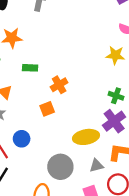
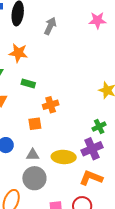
green cross: (116, 96) -> (99, 127), turned 32
gray triangle: (96, 166) -> (33, 155), moved

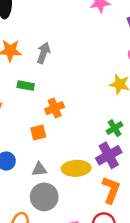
gray arrow: (50, 26) -> (44, 53), moved
orange L-shape: (91, 178) -> (111, 190), turned 95

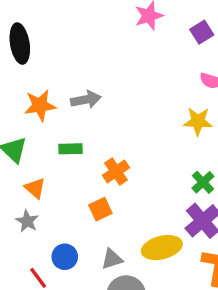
gray arrow: (44, 53) -> (86, 100), turned 72

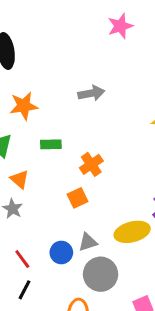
gray arrow: (86, 100) -> (91, 93), moved
blue circle: (65, 257) -> (61, 252), moved

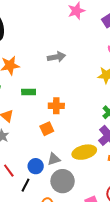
orange cross: (91, 164) -> (56, 106), turned 35
black line: (24, 290) -> (25, 185), moved

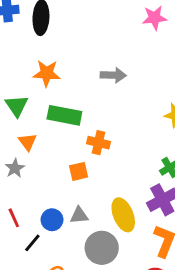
green rectangle: (29, 92) -> (64, 115), size x1.6
yellow ellipse: (84, 152) -> (123, 215), turned 70
gray circle: (63, 181) -> (102, 248), moved

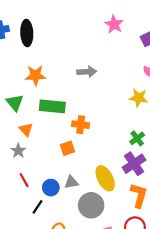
pink star: (155, 18) -> (114, 24), turned -30
red line: (14, 218) -> (24, 180), moved

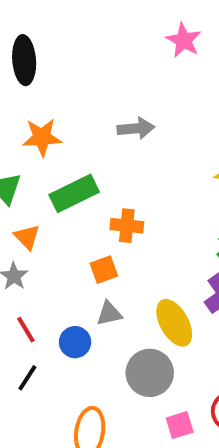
green rectangle: (52, 106) -> (74, 193), turned -30
gray triangle: (71, 182) -> (109, 313), moved
black line: (37, 207) -> (27, 378), moved

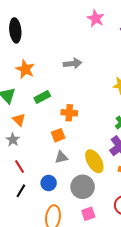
orange star: (42, 137) -> (25, 69), turned 30
green rectangle: (74, 193) -> (42, 97), size x0.7
blue circle: (75, 342) -> (49, 183), moved
pink square: (180, 425) -> (88, 214), moved

